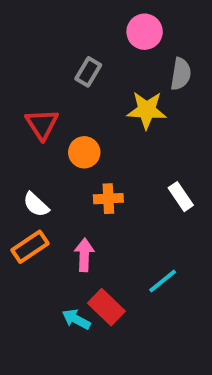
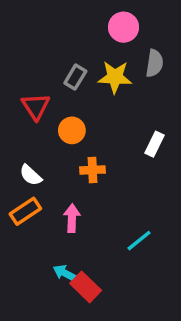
gray rectangle: (88, 72) -> (75, 77), moved
yellow star: (147, 110) -> (115, 77), moved
white rectangle: (181, 197) -> (154, 144), moved, turned 60
red rectangle: (106, 307) -> (86, 287), moved

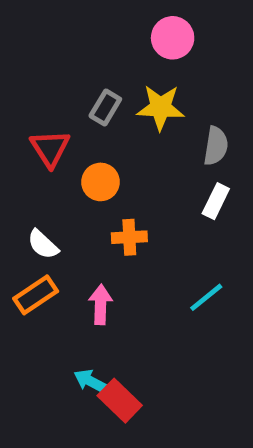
gray semicircle: (154, 63) -> (216, 146), moved
cyan line: (139, 241) -> (206, 297), moved

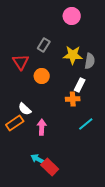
yellow star: (161, 107) -> (73, 55), moved
white rectangle: (216, 201) -> (80, 85), moved
orange cross: (129, 237) -> (73, 99), moved
white semicircle: (43, 244) -> (25, 109), moved

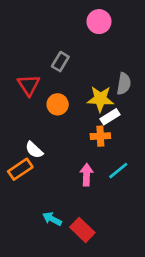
yellow star: (73, 55) -> (100, 99), moved
white rectangle: (80, 85) -> (110, 117), turned 32
pink arrow: (42, 127) -> (87, 175), moved
red rectangle: (50, 167) -> (82, 230), moved

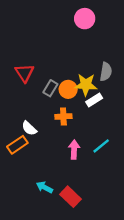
gray rectangle: (60, 62) -> (50, 88), moved
orange circle: (58, 104) -> (68, 89), moved
orange cross: (100, 136) -> (63, 116), moved

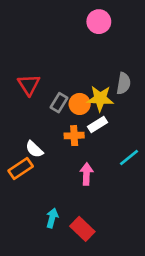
white rectangle: (94, 100) -> (97, 125), moved
cyan line: (101, 146) -> (129, 158), moved
cyan arrow: (45, 187) -> (52, 218), turned 77

